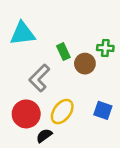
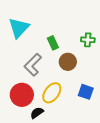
cyan triangle: (23, 34) -> (19, 28), turned -40
brown circle: (85, 64) -> (68, 62), moved

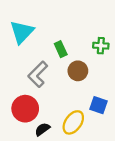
yellow ellipse: (52, 93) -> (73, 122), moved

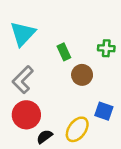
gray L-shape: (38, 74) -> (23, 80), moved

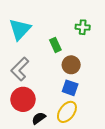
green cross: (106, 48) -> (83, 27), moved
blue square: (104, 111) -> (70, 88), moved

